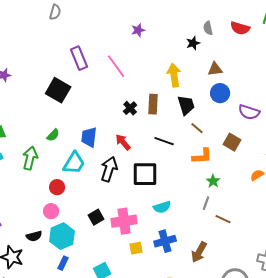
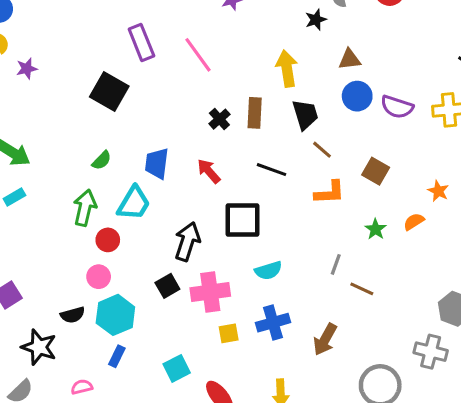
purple semicircle: (249, 112) -> (397, 107), moved
green arrow: (30, 158) -> (85, 208), moved
black arrow: (109, 169) -> (187, 241), moved
green star: (213, 181) -> (376, 229), moved

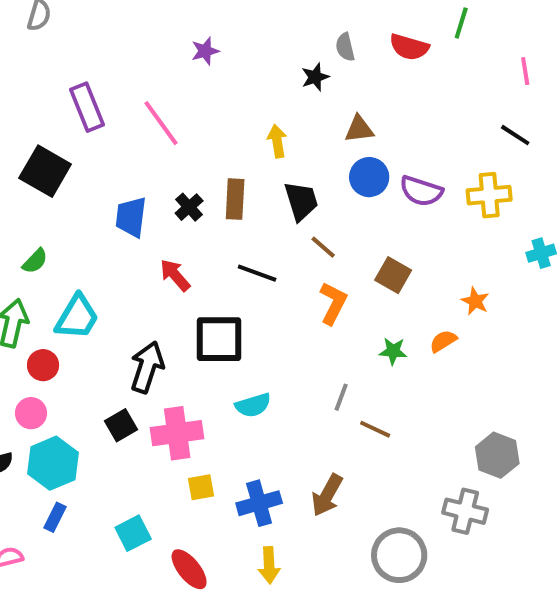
yellow arrow: (287, 69) -> (277, 141), size x0.7
blue trapezoid: (157, 163) -> (131, 217), moved
orange L-shape: (330, 193) -> (333, 303), turned -60
green star: (376, 229) -> (393, 351), turned -30
blue cross: (273, 323) -> (259, 503), moved

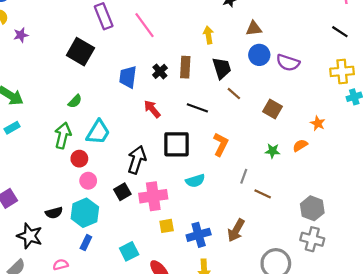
yellow cross: (489, 195) -> (342, 71), moved
orange L-shape: (333, 303) -> (221, 144), moved
pink circle: (31, 413) -> (88, 181), moved
gray hexagon: (497, 455) -> (312, 208), moved

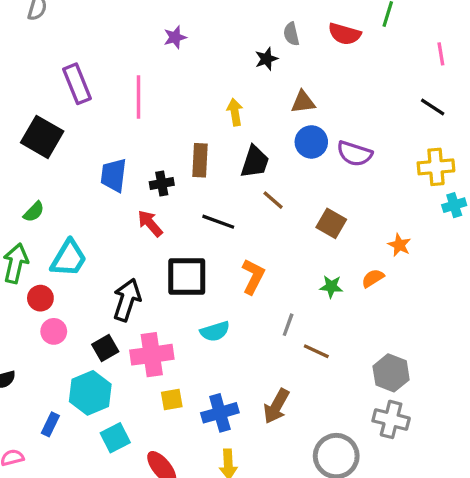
pink line: (144, 25) -> (138, 97), turned 36
black trapezoid: (222, 68) -> (255, 162), turned 35
black cross: (160, 71) -> (162, 183), moved, turned 32
cyan hexagon: (85, 213) -> (90, 393), moved

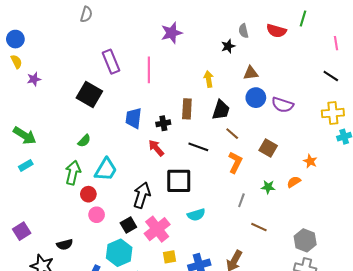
purple star: (175, 37) -> (172, 33), size x1.5
orange L-shape: (253, 277) -> (235, 162), moved
gray line: (288, 325) -> (241, 200), moved
pink cross: (152, 355) -> (157, 229), turned -30

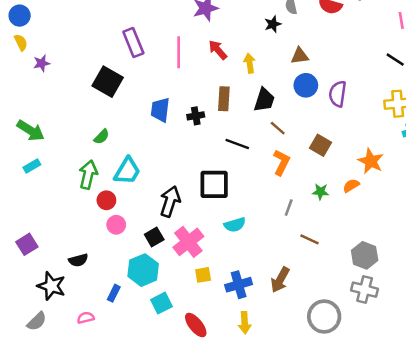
purple semicircle: (283, 105) -> (338, 94), turned 80
red arrow: (156, 148) -> (218, 50), moved
orange star: (310, 161) -> (371, 161), size x1.5

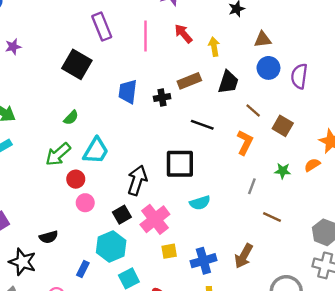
brown rectangle: (224, 99) -> (189, 81), turned 65
brown line: (278, 128) -> (253, 111), moved
green arrow: (88, 175) -> (58, 154), turned -144

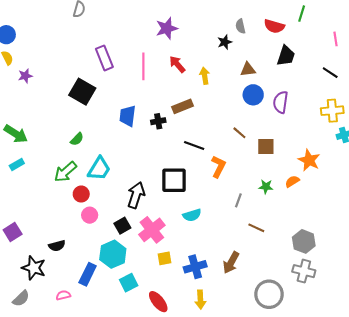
black trapezoid: (228, 82) -> (286, 56), moved
brown square: (283, 126) -> (266, 147), turned -30
orange L-shape: (245, 142) -> (218, 167), moved
blue rectangle: (83, 269) -> (88, 274), size x1.5

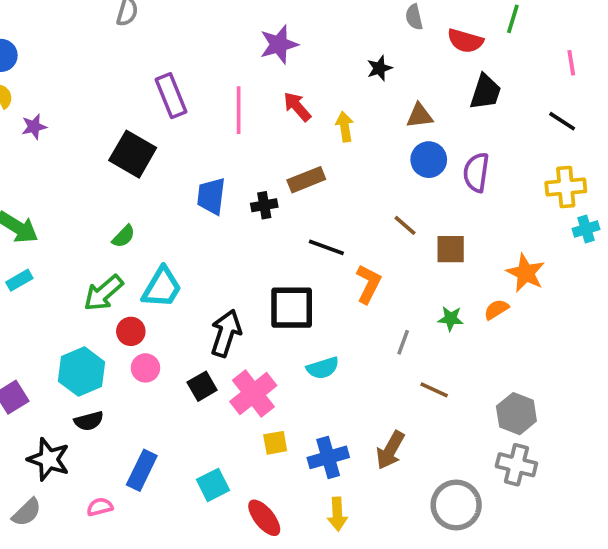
gray semicircle: (241, 26) -> (414, 17), moved
cyan hexagon: (113, 254) -> (81, 372), moved

